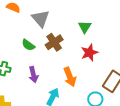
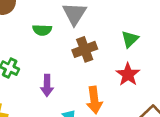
green semicircle: (28, 45) -> (42, 30), moved, turned -48
red star: (89, 53) -> (128, 74), turned -30

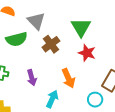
green semicircle: (42, 30) -> (17, 39), size x1.5
green triangle: (130, 39) -> (81, 27), size x1.5

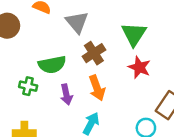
green semicircle: (17, 39) -> (52, 65), moved
orange arrow: (68, 78) -> (97, 88), moved

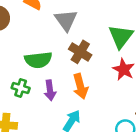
brown cross: (94, 53) -> (80, 52), turned -30
green cross: (28, 86) -> (21, 88), moved

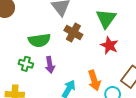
orange arrow: (80, 86) -> (94, 80), moved

